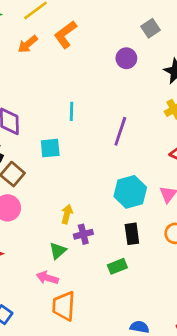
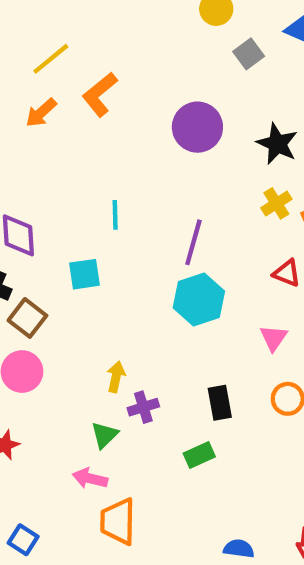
gray square: (150, 28) -> (249, 54), moved
purple circle: (126, 58) -> (197, 127), size x1.5
cyan hexagon: (130, 192) -> (199, 300), moved

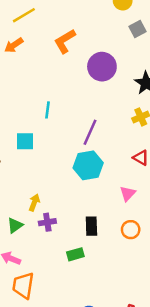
orange L-shape: (100, 94) -> (65, 41), moved
green triangle: (104, 435) -> (15, 225), moved

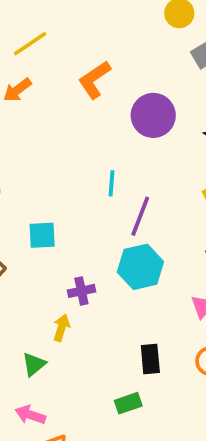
cyan line: (48, 110) -> (111, 183), moved
purple cross: (47, 222) -> (81, 291), moved

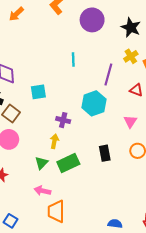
purple line: (140, 216) -> (108, 74), moved
purple cross: (81, 291) -> (63, 120), turned 32
green rectangle: (128, 403) -> (68, 163), moved, size x1.5

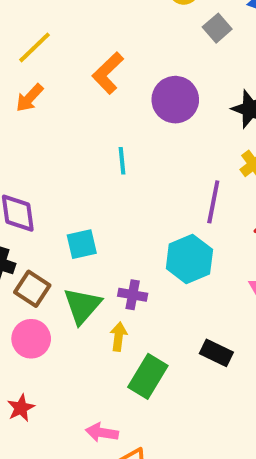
cyan line: (73, 59) -> (122, 161), moved
black rectangle: (105, 153) -> (216, 353), turned -49
green triangle: (41, 163) -> (82, 306), moved, size x1.5
green rectangle: (68, 163) -> (148, 376), turned -30

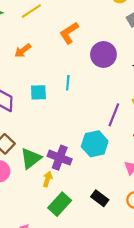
orange arrow: (30, 98) -> (23, 51), moved
cyan square: (82, 244) -> (38, 92), moved
purple cross: (133, 295) -> (60, 158), size x1.5

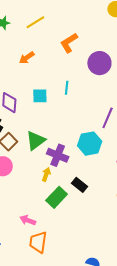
green triangle: (31, 158) -> (36, 141), moved
black rectangle: (100, 198) -> (80, 185), moved

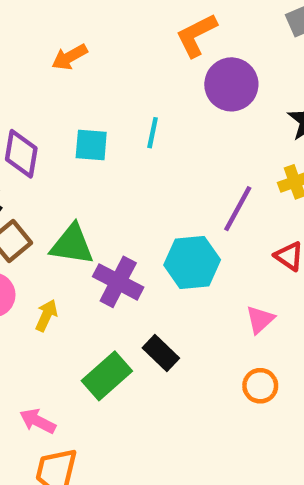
orange L-shape: (69, 43) -> (196, 35), moved
green triangle: (36, 141) -> (72, 244), turned 40
yellow arrow: (46, 174) -> (46, 315), moved

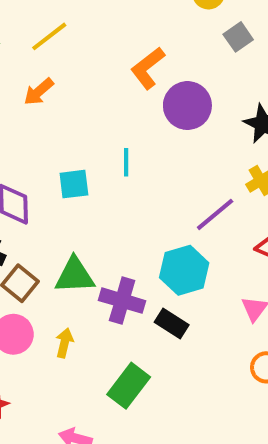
orange arrow: (70, 57) -> (39, 92), moved
purple line: (238, 209) -> (215, 214), turned 33
black rectangle: (161, 353) -> (172, 323), moved

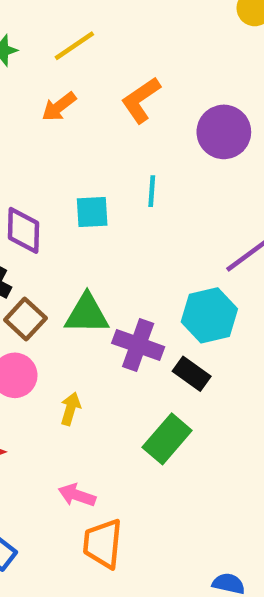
orange L-shape: (148, 68) -> (141, 100), moved
yellow arrow: (64, 343) -> (70, 409), moved
green rectangle: (129, 386) -> (167, 439), moved

